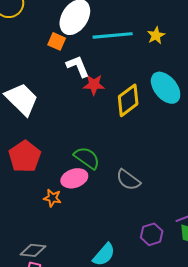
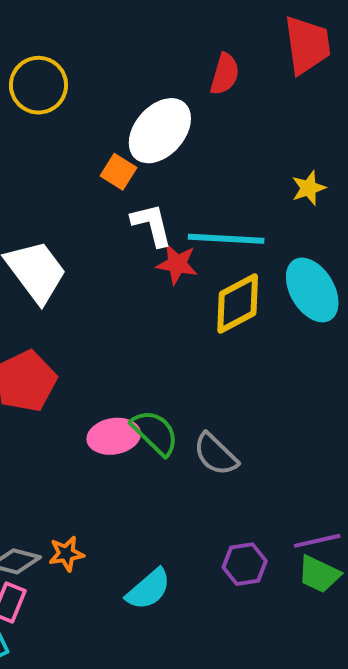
cyan line: (113, 35) -> (226, 239), moved
green semicircle: (87, 158) -> (155, 432), moved
orange star: (52, 198) -> (66, 554), moved, turned -30

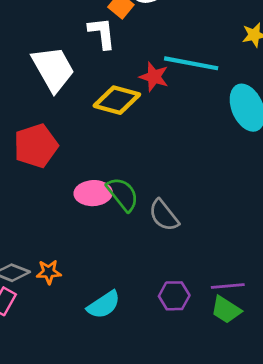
white L-shape: (152, 225) -> (102, 33), moved
yellow diamond: (238, 303) -> (117, 100), moved, turned 36

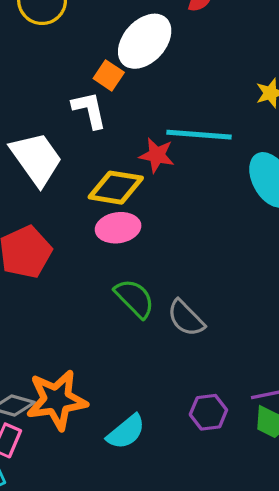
pink ellipse: (93, 193) -> (118, 228), moved
orange star: (49, 272) -> (57, 400), size x2.0

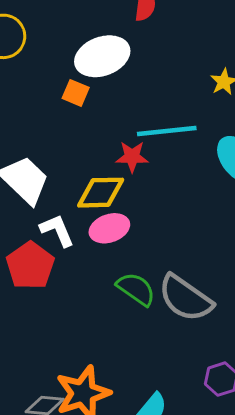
white ellipse: (145, 41) -> (102, 56), turned 38
white L-shape: (89, 110) -> (57, 230), moved
gray semicircle: (186, 318) -> (185, 298), size x1.5

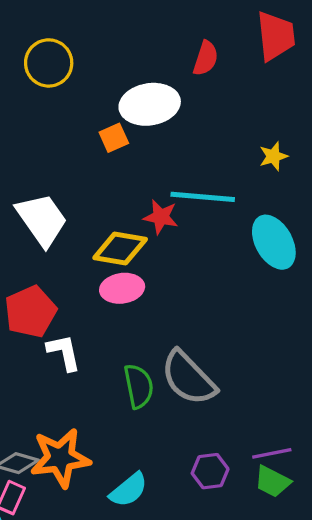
orange square: (76, 93) -> (114, 138), turned 32
white L-shape: (57, 230) -> (64, 352), moved
green semicircle: (136, 289) -> (139, 386), moved, turned 33

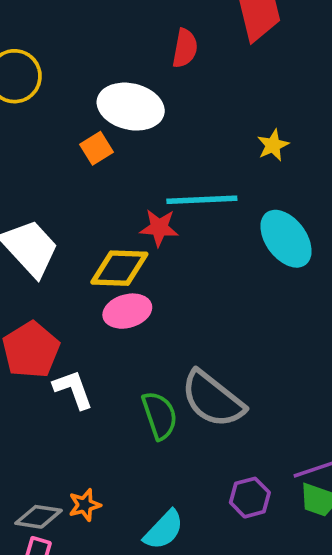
white ellipse: (150, 104) -> (131, 107), turned 30
orange star: (60, 458) -> (85, 505), size x0.5

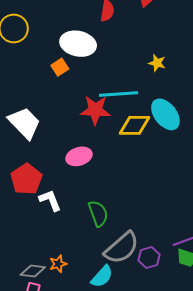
yellow star: (273, 145) -> (157, 63), turned -30
red star: (159, 228) -> (95, 110), size x1.4
yellow diamond: (119, 268) -> (135, 125), moved
gray semicircle: (213, 399) -> (122, 248), moved, turned -78

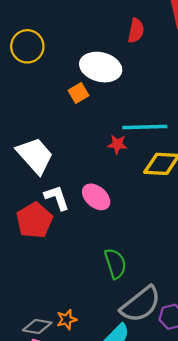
red star: (95, 110) -> (117, 144), size x0.6
pink ellipse: (79, 156) -> (96, 197), turned 55
white L-shape: (50, 200) -> (57, 198), moved

